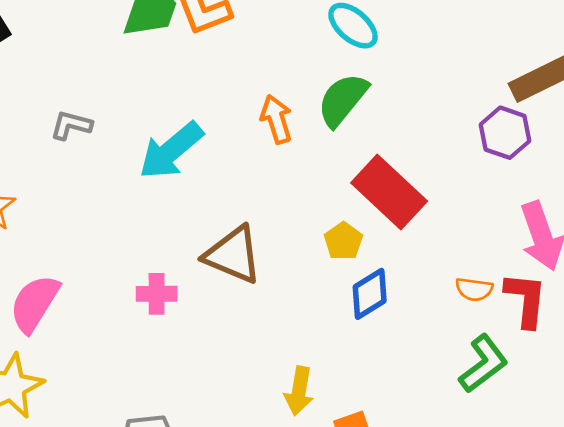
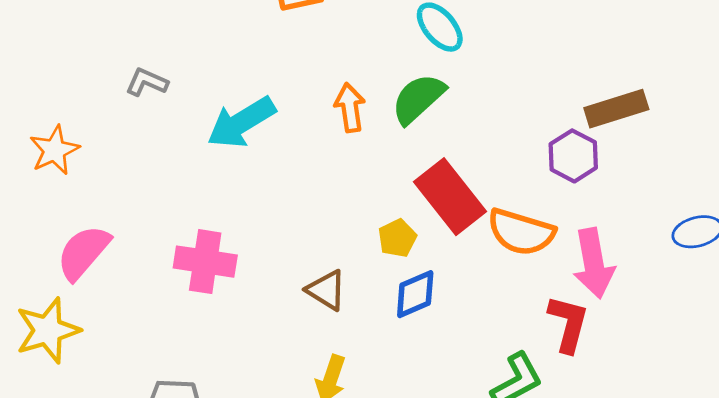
brown triangle: (233, 255) -> (326, 290), moved, size x0.7
orange semicircle: (474, 289) -> (521, 232), moved, size x1.8
pink cross: (157, 294) -> (205, 262), size x1.5

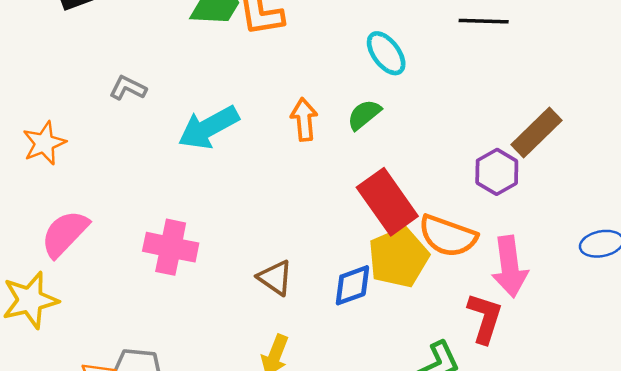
green semicircle: (418, 99) -> (364, 115), size x0.7
brown rectangle: (616, 109) -> (537, 133), turned -30
yellow pentagon: (397, 238) -> (399, 257), moved, size x1.8

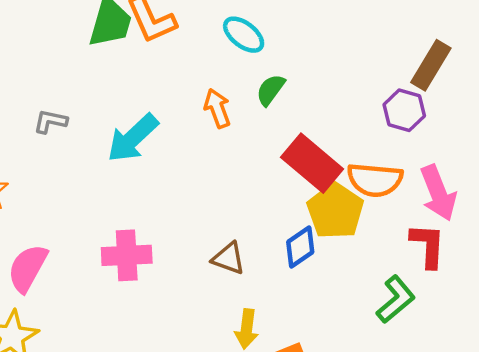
cyan ellipse: (386, 53) -> (244, 35), moved

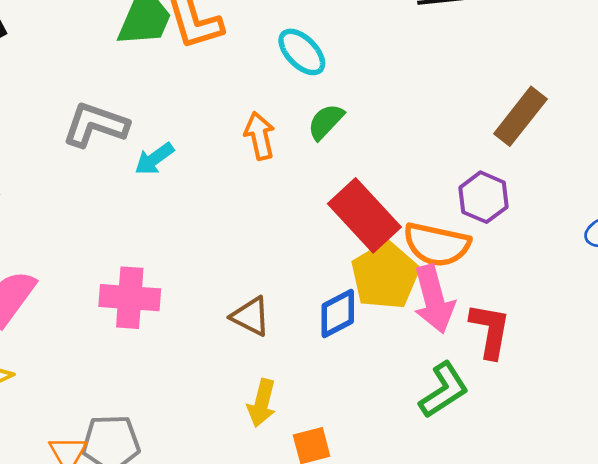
purple hexagon: (404, 110) -> (483, 197), moved
gray L-shape: (50, 121) -> (95, 125), moved, size x1.6
cyan arrow: (133, 138) -> (154, 159), size x0.6
pink arrow: (438, 193) -> (434, 299), moved

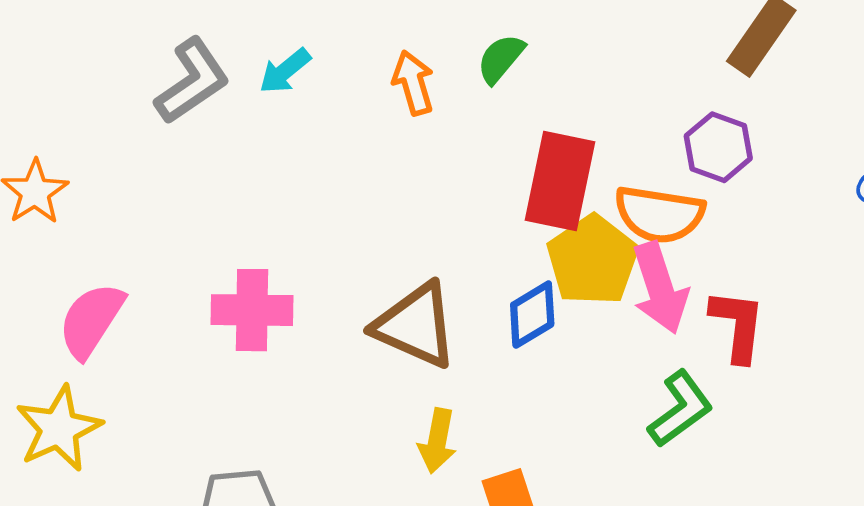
gray L-shape: (95, 125) -> (192, 81), turned 130
cyan arrow: (154, 159) -> (285, 71), moved
red rectangle: (364, 215) -> (560, 181), turned 58
brown triangle: (251, 316) -> (416, 325), size x1.6

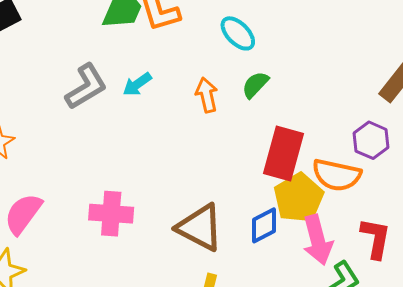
pink arrow: (660, 288) -> (318, 240), moved

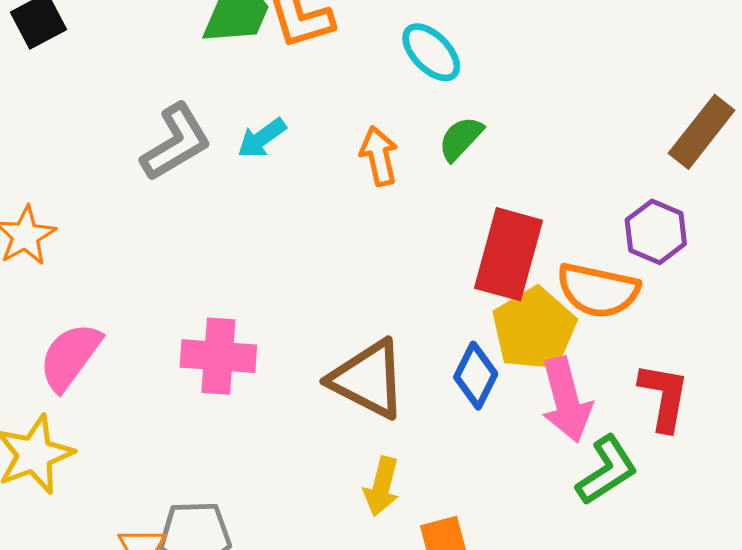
blue diamond: (264, 225) -> (476, 376), turned -36

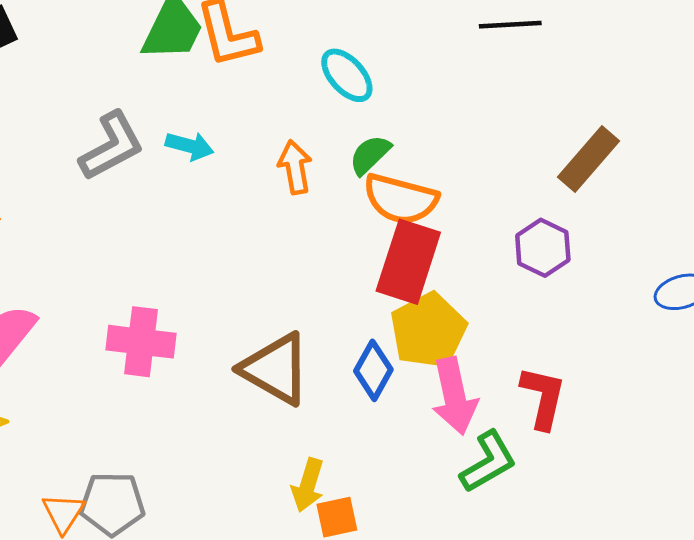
cyan arrow: (262, 138) -> (190, 146), turned -132
orange semicircle: (598, 290) -> (401, 199), moved
yellow arrow: (382, 486) -> (308, 485), moved

